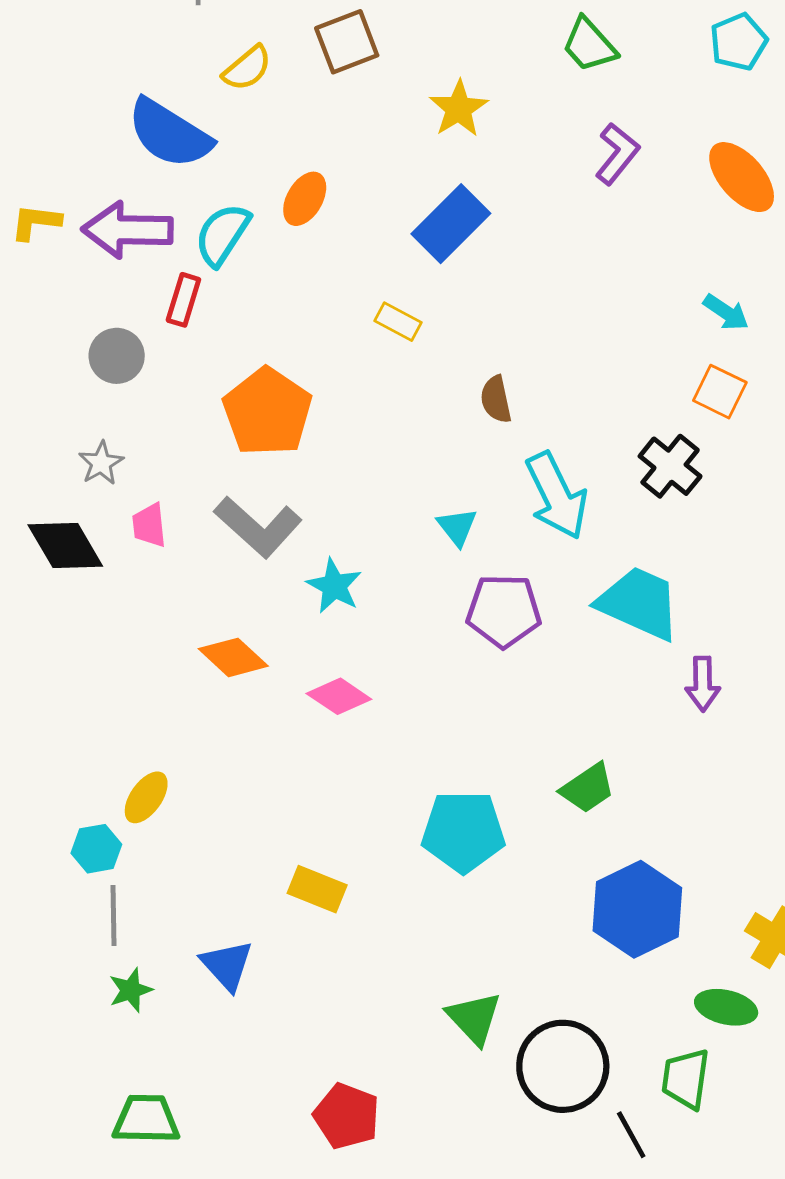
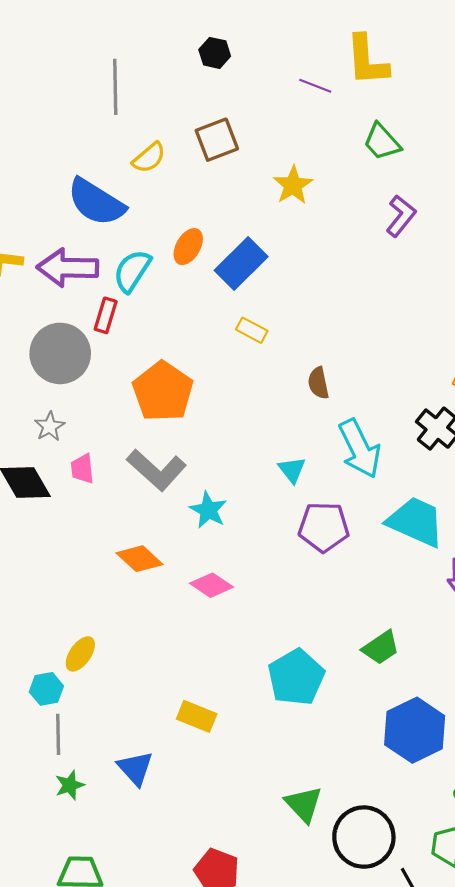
blue rectangle: (451, 224) -> (241, 263), moved
gray circle: (117, 356) -> (60, 353), size x1.6
cyan pentagon: (463, 832) -> (296, 677), turned -30

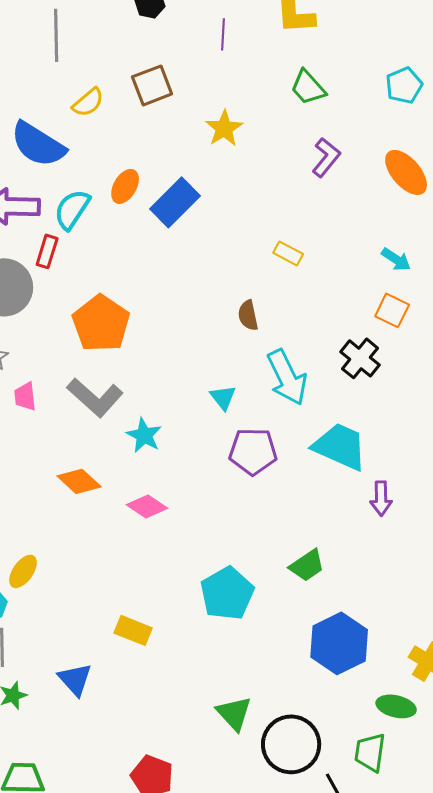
purple line: (315, 86) -> (223, 34), moved, turned 72
yellow rectangle: (252, 330) -> (288, 253), moved

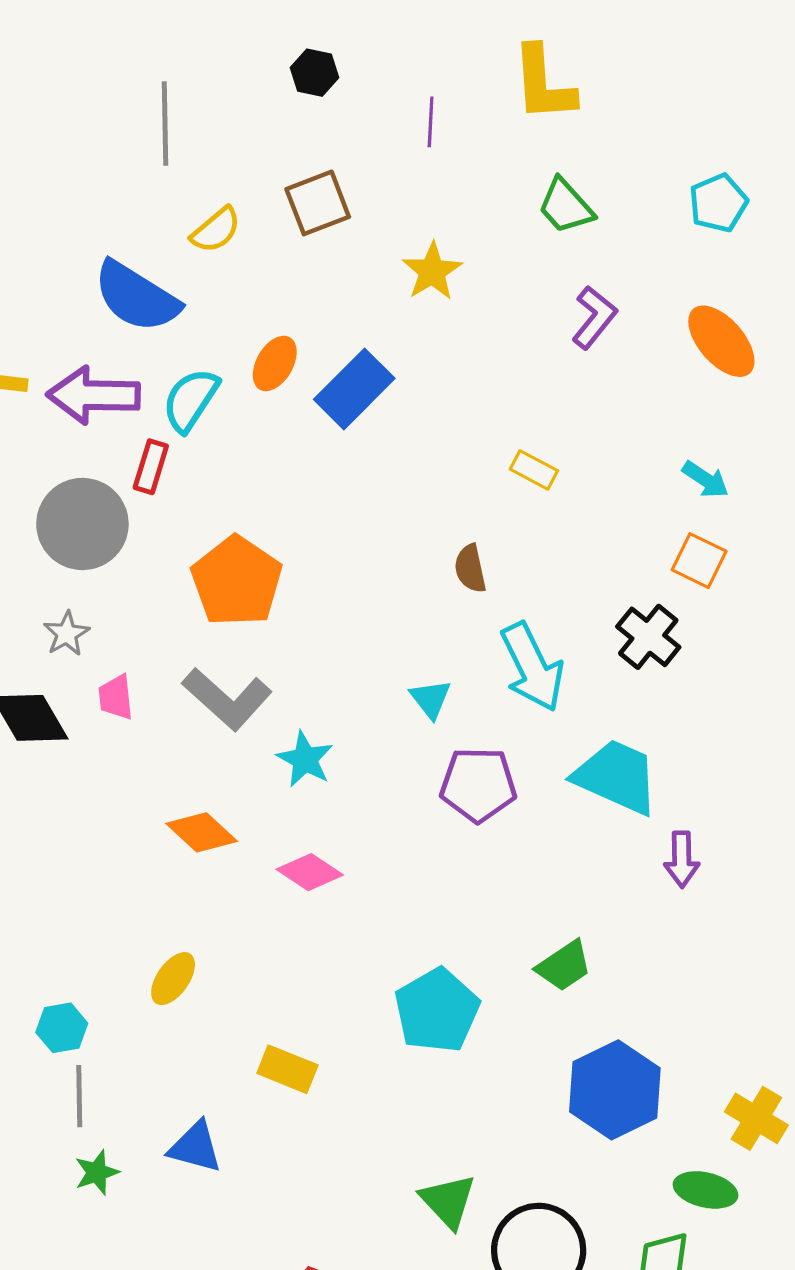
yellow ellipse: (23, 571) -> (173, 979), moved
blue triangle: (75, 679) -> (195, 1147), turned -33

